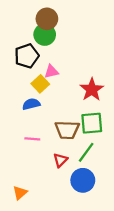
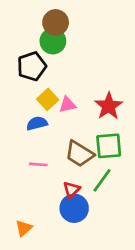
pink triangle: (51, 72) -> (68, 105), moved
brown trapezoid: (67, 130) -> (79, 154), turned 30
blue circle: (83, 180) -> (74, 208), moved

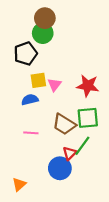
yellow square: (48, 99) -> (38, 80), turned 35
pink triangle: (68, 105) -> (54, 85), turned -40
red star: (109, 106) -> (88, 86), turned -30
red triangle: (71, 190) -> (70, 153), moved

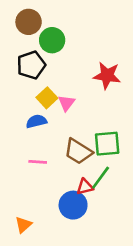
brown circle: (45, 18) -> (29, 22), moved
yellow square: (38, 80) -> (47, 98), turned -35
red star: (88, 86) -> (107, 76), moved
red triangle: (70, 153) -> (85, 187), turned 32

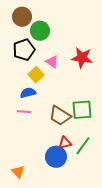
pink triangle: (66, 103) -> (52, 62), moved, turned -32
pink line: (38, 162) -> (24, 112), moved
green line: (101, 178) -> (83, 146), moved
orange triangle: (23, 225) -> (18, 172), turned -32

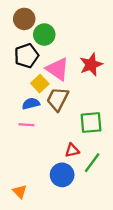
red star: (82, 58) -> (91, 65), turned -30
pink triangle: (52, 62) -> (58, 69), size x1.6
brown trapezoid: (60, 116) -> (58, 99), moved, turned 85
red triangle: (65, 143) -> (72, 150), moved

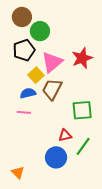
pink triangle: (58, 69) -> (52, 62), turned 45

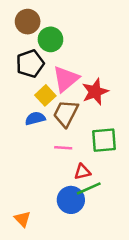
red star: (82, 58) -> (95, 92), moved
pink line: (24, 112) -> (63, 148), moved
green line: (83, 146) -> (89, 188), moved, turned 30

